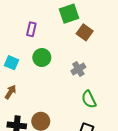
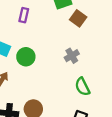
green circle: (42, 58) -> (26, 57), moved

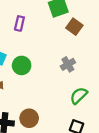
green semicircle: (82, 87) -> (79, 96), turned 72

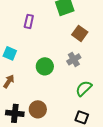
brown square: (74, 27) -> (80, 33), moved
green circle: (22, 65) -> (45, 66), moved

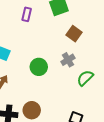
purple rectangle: (29, 21) -> (27, 14), moved
green semicircle: (84, 88) -> (85, 78), moved

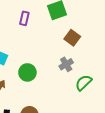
green circle: (39, 67) -> (27, 72), moved

